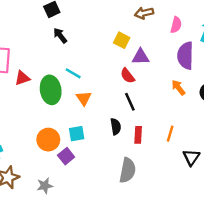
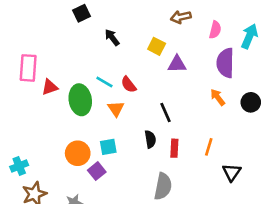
black arrow: (60, 35) -> (112, 37), moved
red semicircle: (128, 76) -> (129, 85), moved

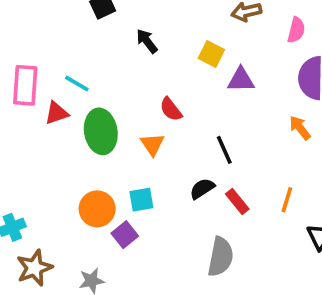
cyan line: (104, 82) -> (77, 84), moved
black semicircle: (150, 139) -> (202, 189), turned -114
red rectangle: (174, 148) -> (237, 201), turned -42

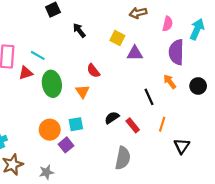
black line: (224, 150) -> (149, 97), moved

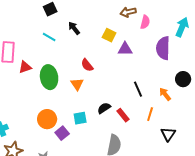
pink semicircle: (168, 24) -> (145, 22), moved
cyan line: (38, 55) -> (49, 37), moved
orange arrow: (170, 82) -> (165, 94), moved
cyan square: (76, 124) -> (80, 118), moved

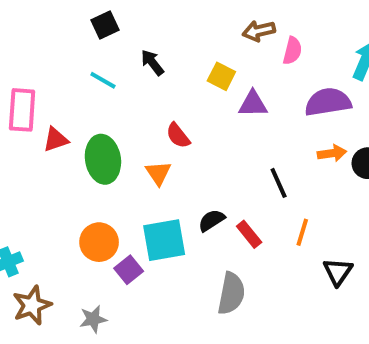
purple semicircle: (163, 48) -> (328, 102), turned 80
orange arrow: (165, 94) -> (332, 153), moved, turned 120
cyan square: (80, 118) -> (164, 240), size x1.6

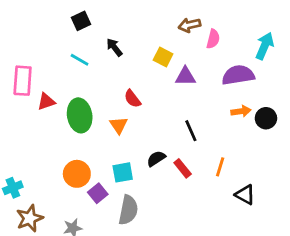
black line: (279, 183) -> (191, 131), moved
cyan square: (164, 240) -> (123, 172), size x0.7
black triangle: (338, 272) -> (245, 195), turned -35
gray semicircle: (231, 293) -> (128, 210), moved

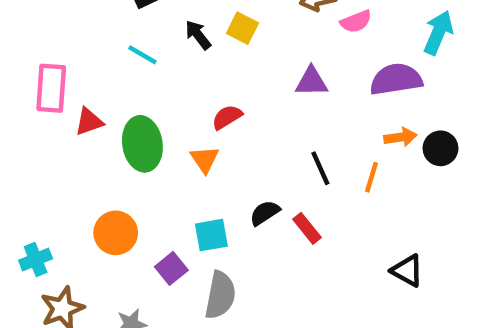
pink semicircle: (213, 39) -> (356, 21), turned 54
yellow square: (163, 57) -> (242, 28), moved
red semicircle: (132, 99) -> (227, 117), turned 96
orange line: (220, 167) -> (372, 177), moved
orange circle: (77, 174) -> (116, 233), moved

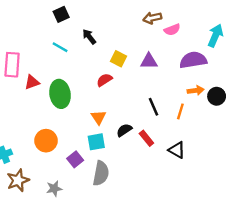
yellow square: (242, 28) -> (118, 59), moved
orange triangle: (205, 159) -> (99, 117), moved
black triangle: (407, 271) -> (177, 150), moved

